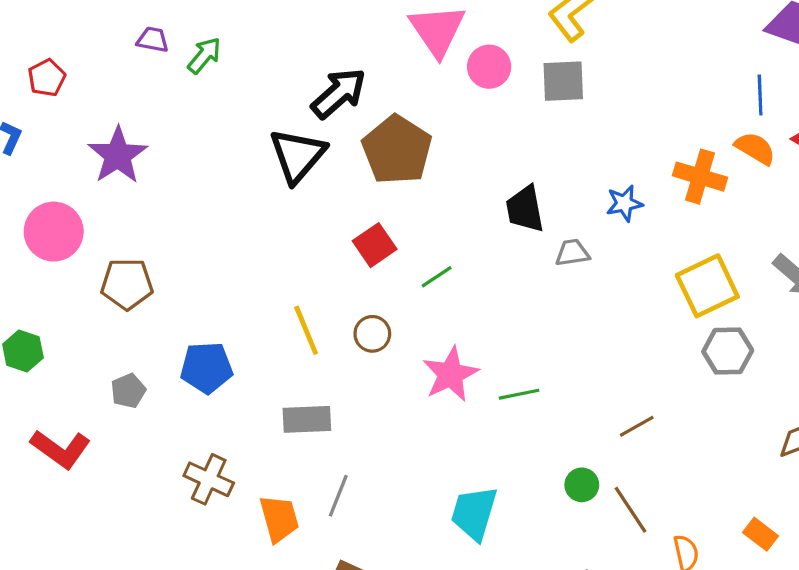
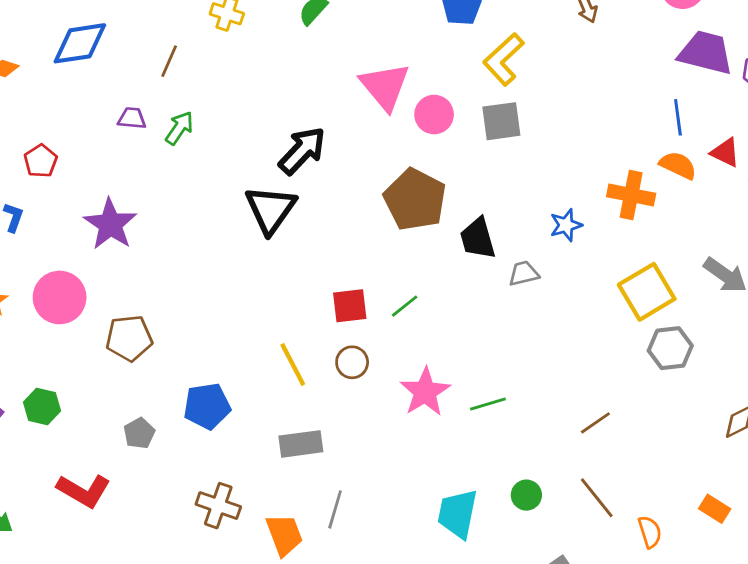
brown pentagon: (397, 150) -> (415, 199), moved
red square: (375, 245) -> (350, 306), moved, turned 33
green circle: (582, 485) -> (526, 495), moved

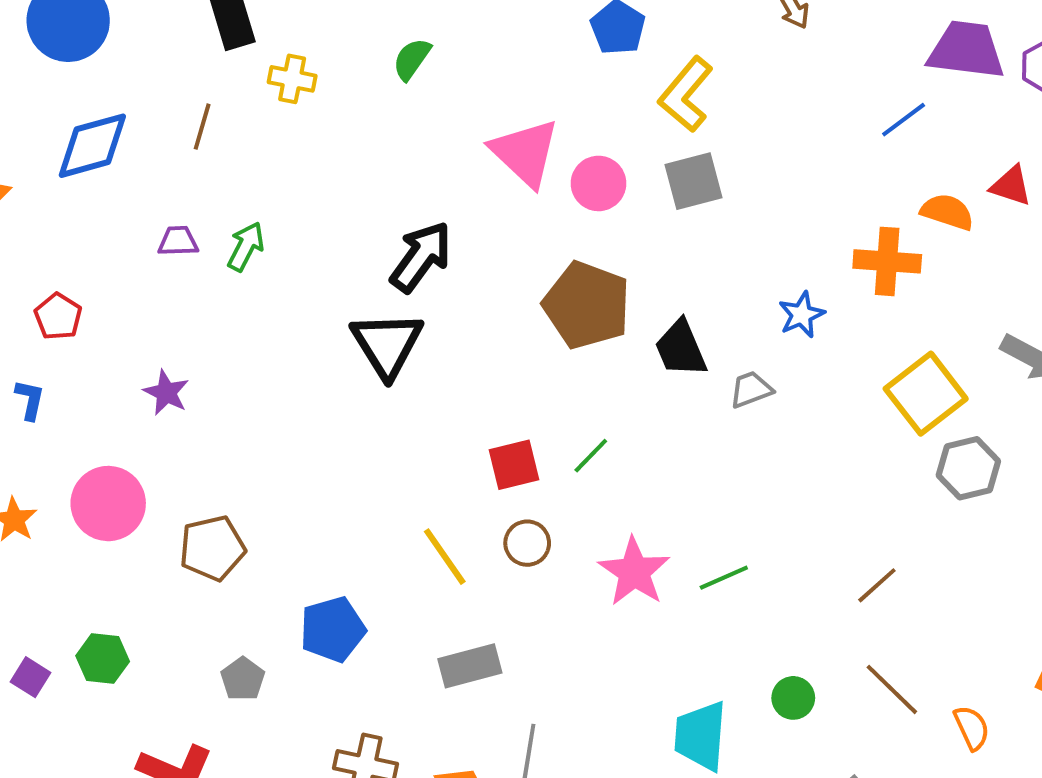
brown line: (169, 61) -> (202, 127), moved
blue line: (678, 117) -> (904, 120), moved, turned 68
purple star: (110, 224) -> (166, 393), size x0.6

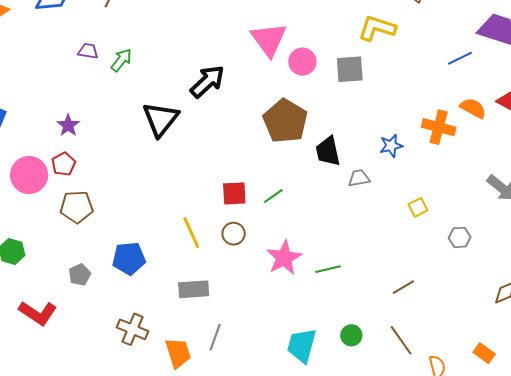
yellow L-shape: (686, 94) -> (377, 28), moved, turned 57
red pentagon: (58, 317) -> (64, 164), moved
black triangle: (387, 344) -> (161, 119), moved
yellow square: (926, 394) -> (418, 207), moved, size x0.5
gray hexagon: (968, 468) -> (460, 237), size x0.7

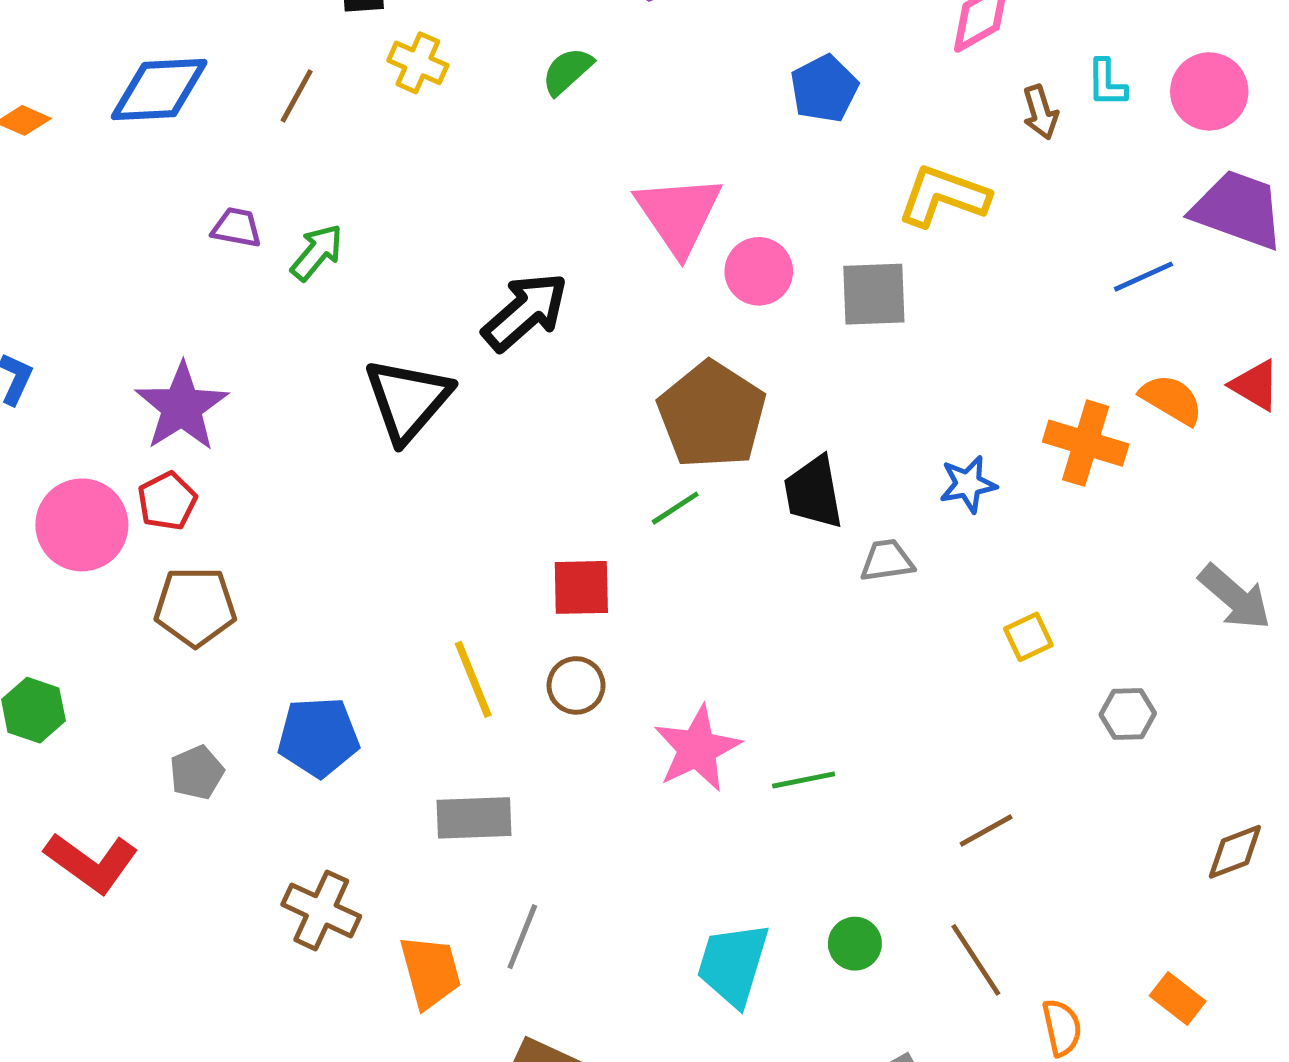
purple star: (68, 125) -> (182, 407), size x1.6
green line: (273, 196) -> (675, 508), moved

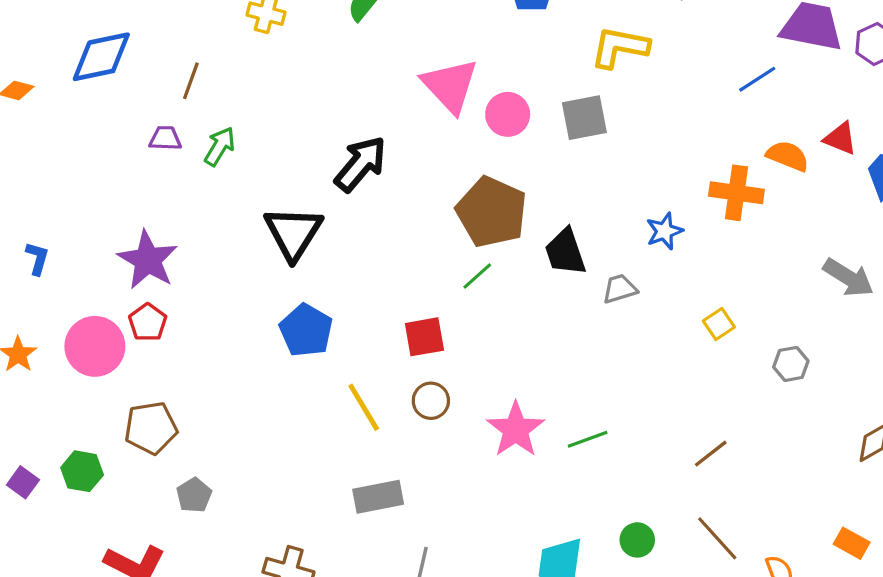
brown line: (297, 96) -> (191, 81), moved
brown pentagon: (195, 607) -> (151, 428), moved
blue pentagon: (318, 737) -> (306, 330), moved, turned -30

